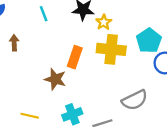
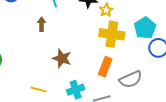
brown arrow: (14, 43) -> (42, 24), moved
orange rectangle: (75, 57) -> (105, 67), moved

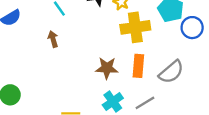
brown star: (62, 58) -> (107, 68), moved

